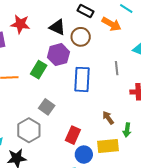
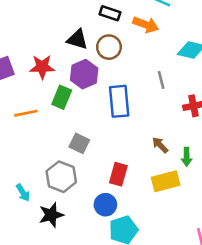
red star: (20, 24) -> (42, 67), moved
blue circle: (84, 155) -> (105, 205), moved

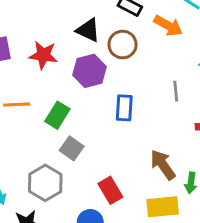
green rectangle: (62, 97) -> (57, 115), moved
blue rectangle: (119, 101) -> (124, 108), size x0.7
brown arrow: (160, 145) -> (163, 165), size x1.5
red rectangle: (118, 174) -> (110, 190), turned -55

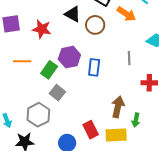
purple hexagon: (89, 71) -> (69, 57), moved
brown arrow: (163, 165) -> (118, 107), turned 45
red rectangle: (110, 190) -> (91, 130), moved

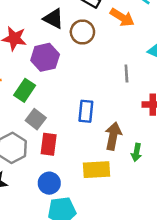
purple hexagon: (69, 57) -> (45, 57), moved
blue rectangle: (94, 67) -> (86, 111), moved
red rectangle: (91, 130) -> (49, 144), moved, turned 36
yellow rectangle: (116, 135) -> (96, 170), moved

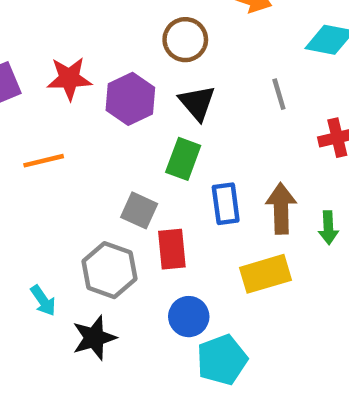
black triangle: (53, 19) -> (197, 103), moved, turned 35
green rectangle: (25, 90) -> (183, 159), moved
blue rectangle: (86, 111) -> (226, 204), moved

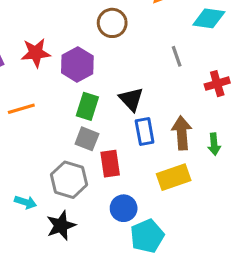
black triangle: (197, 103) -> (131, 99), moved
green rectangle: (183, 159) -> (87, 106), moved
cyan arrow: (43, 301) -> (26, 202), turned -35

